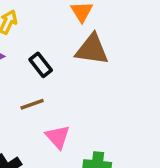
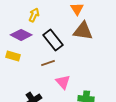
black rectangle: (41, 65) -> (53, 40), size x1.5

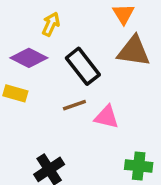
pink triangle: (63, 82) -> (107, 117), moved, turned -35

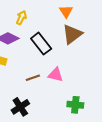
brown triangle: (134, 51) -> (72, 34), turned -45
brown line: (74, 105) -> (33, 78), moved

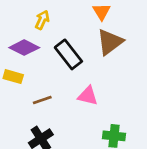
brown line: (33, 78) -> (42, 100), moved

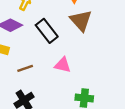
brown triangle: (110, 42) -> (81, 21), turned -35

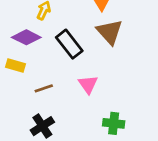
pink triangle: (63, 65) -> (88, 84), turned 42

